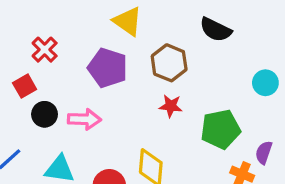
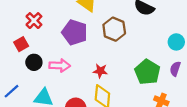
red star: (171, 106) -> (100, 71), moved
green pentagon: (221, 129) -> (147, 72), turned -30
purple semicircle: (264, 153) -> (175, 69), moved

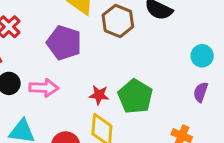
brown hexagon: (114, 29) -> (118, 21), moved
green pentagon: (147, 72) -> (135, 96), moved

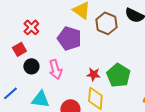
pink arrow: (44, 88) -> (55, 69), turned 72

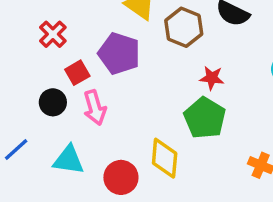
red square: (19, 49) -> (77, 73), moved
red star: (93, 74) -> (212, 78), moved

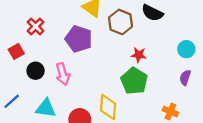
red square: (77, 73) -> (16, 51), moved

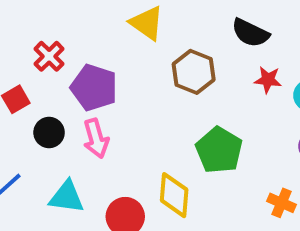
brown hexagon: (121, 22) -> (194, 72), moved
purple pentagon: (79, 39) -> (94, 88), moved
red star: (139, 55) -> (268, 80), moved

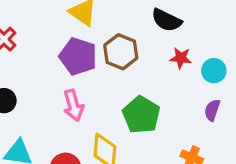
purple pentagon: (94, 88) -> (78, 56), moved
pink arrow: (96, 138) -> (73, 105), moved

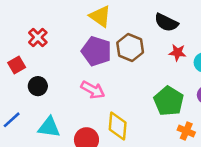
pink arrow: (73, 105) -> (93, 90), turned -45
green pentagon: (141, 115) -> (169, 101), moved

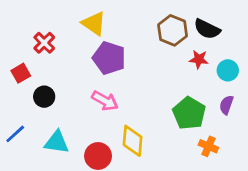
yellow triangle: (100, 16) -> (94, 23), moved
black semicircle: (166, 23) -> (207, 29), moved
brown hexagon: (130, 47) -> (173, 30), moved

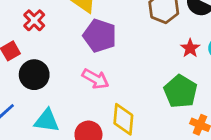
red star: (199, 59) -> (190, 48), moved, turned 30
black circle: (44, 97) -> (34, 75), size x1.4

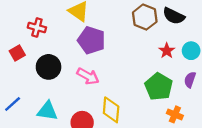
red cross: (34, 20) -> (37, 28), turned -30
black circle: (34, 75) -> (49, 67), moved

